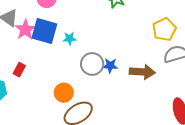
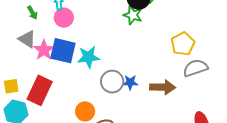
cyan star: (70, 38) -> (88, 57), size x1.6
red rectangle: (19, 70) -> (40, 90), size x2.0

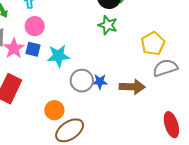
green star: (133, 15) -> (108, 25), moved
pink circle: (64, 18) -> (35, 26), moved
blue square: (63, 51) -> (33, 49), size x0.6

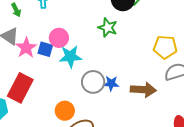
green star: (108, 25) -> (108, 28), moved
pink circle: (35, 26) -> (59, 38), moved
yellow pentagon: (153, 44) -> (165, 47), turned 30

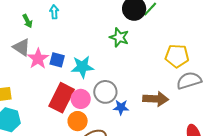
pink circle: (59, 38) -> (81, 99), moved
blue star: (111, 83) -> (121, 107), moved
red rectangle: (20, 88) -> (62, 98), moved

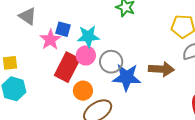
pink star: (38, 59) -> (50, 40), moved
pink circle: (81, 99) -> (86, 55), moved
blue star: (121, 107) -> (127, 77), size x1.8

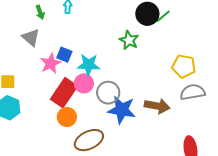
orange circle: (83, 91) -> (67, 117), moved

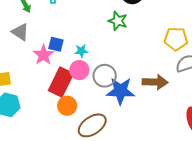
cyan star: (89, 65) -> (81, 51), size x0.6

